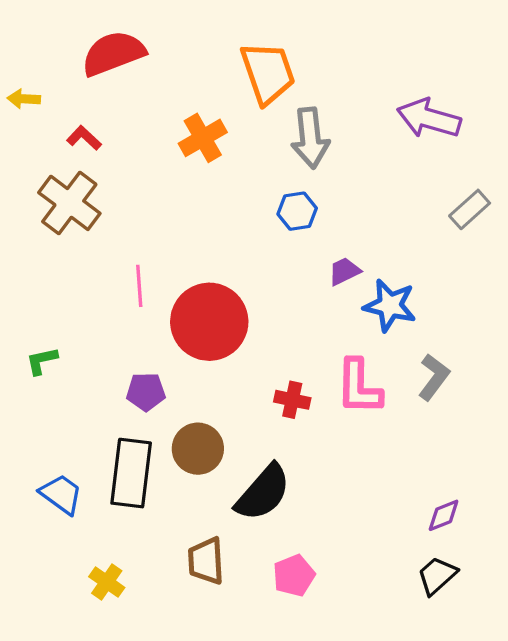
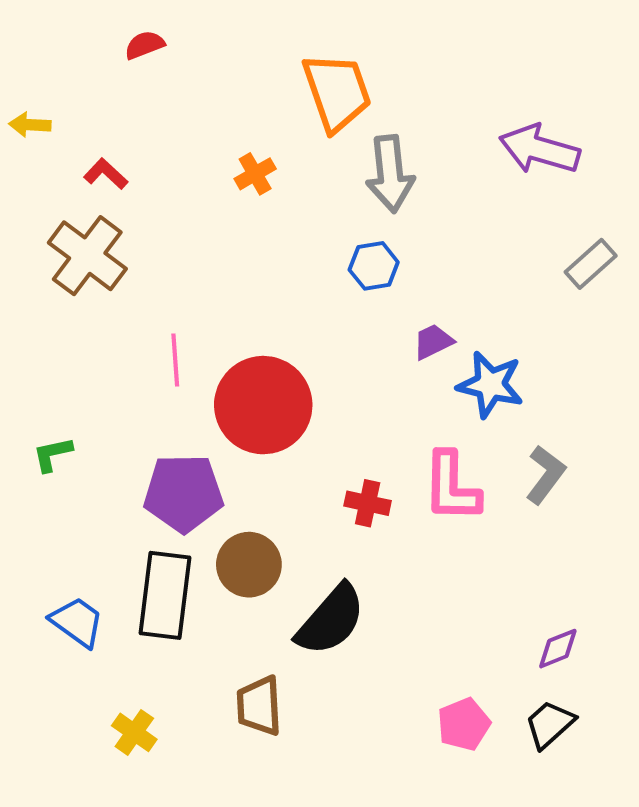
red semicircle: (113, 53) -> (145, 45), moved, size x0.5
orange cross: (203, 138) -> (255, 174), size x0.7
purple pentagon: (146, 392) -> (183, 493), size x1.6
pink pentagon: (294, 576) -> (464, 724), moved

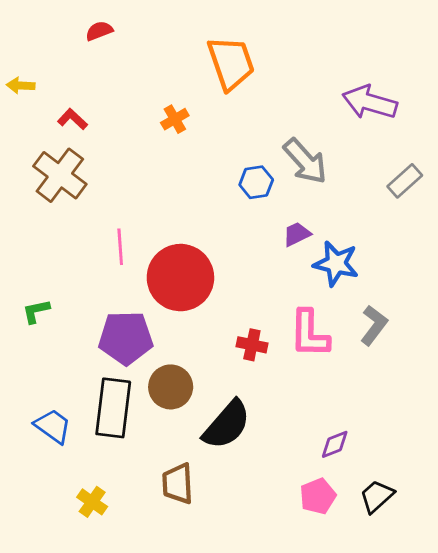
gray arrow: (390, 174) -> (305, 161), moved, turned -36
purple diamond: (558, 649) -> (335, 444), moved

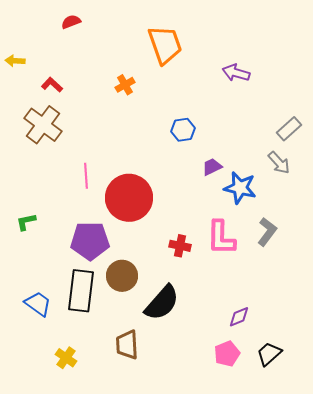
purple arrow: (370, 102) -> (236, 73), moved, size x0.7
gray arrow: (305, 161) -> (279, 163), moved, size x0.7

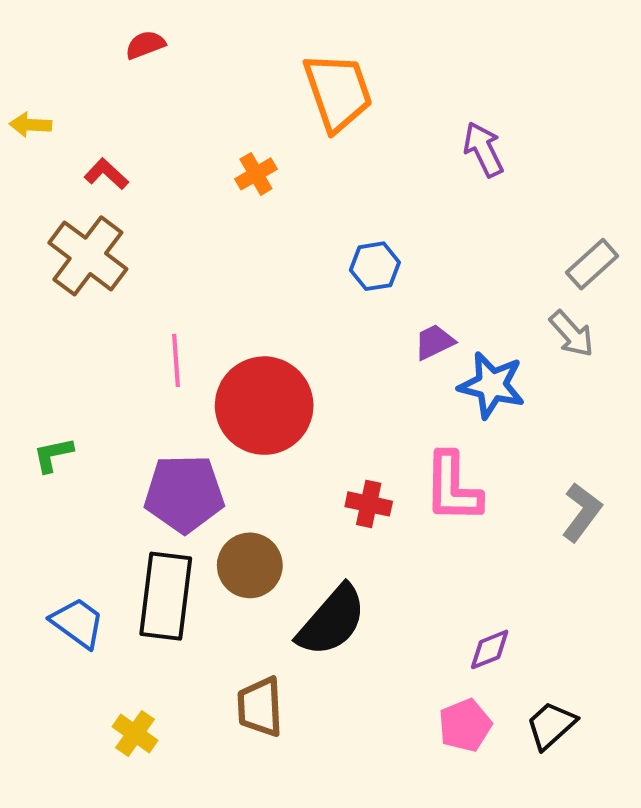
purple arrow: (236, 73) -> (483, 149), turned 48
gray L-shape: (267, 232) -> (582, 512), moved

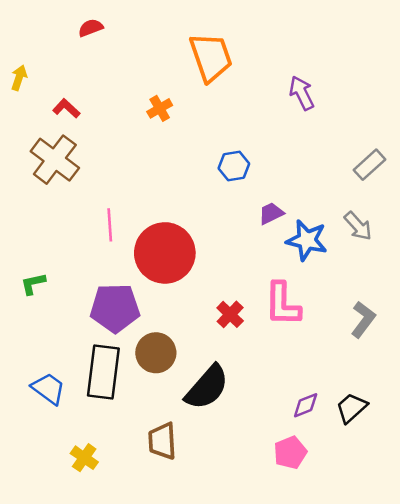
yellow arrow: (30, 125) -> (19, 78), turned 105
gray arrow: (572, 334) -> (358, 226), moved
red cross: (369, 504) -> (230, 314), turned 32
black trapezoid: (551, 725) -> (352, 408), moved

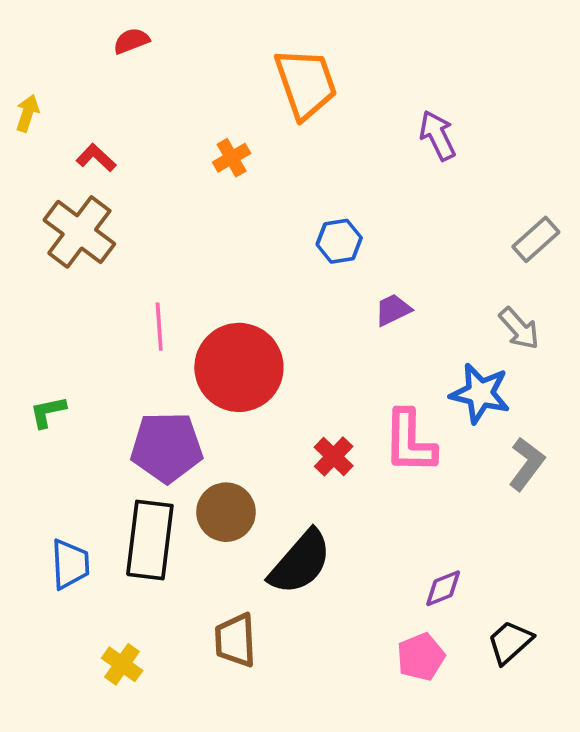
blue star: (307, 240) -> (480, 393), moved
blue trapezoid: (48, 389) -> (70, 564), turned 51
black trapezoid: (352, 408) -> (510, 642), moved

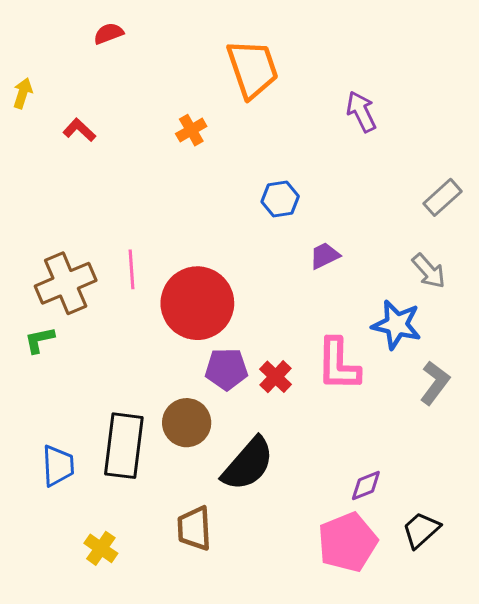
brown cross: (79, 232) -> (66, 283), moved, turned 30
purple pentagon: (167, 447) -> (226, 369), moved, size x0.7
pink pentagon: (421, 657) -> (348, 542), size x1.5

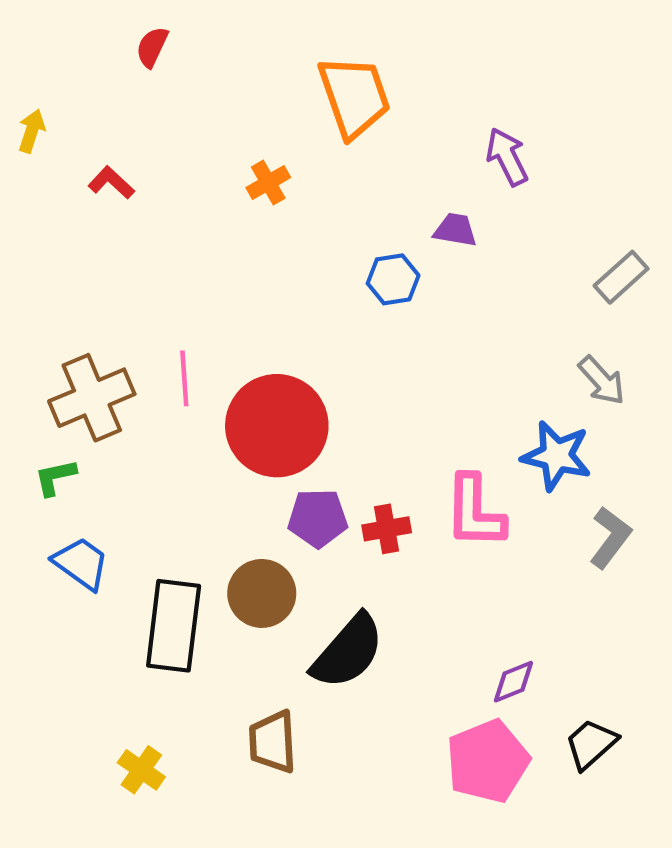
red semicircle: (108, 33) -> (152, 47), turned -44
purple trapezoid: (325, 256) -> (455, 230), moved, turned 36
red cross: (276, 377) -> (387, 529), turned 36
blue trapezoid: (58, 466) -> (81, 563), moved, turned -51

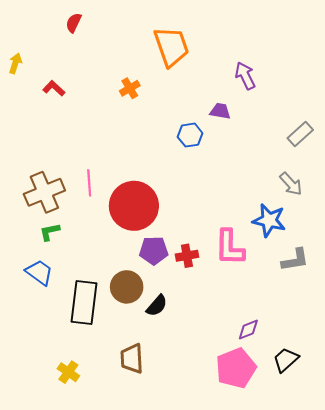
green L-shape: (55, 477) -> (50, 232), moved
gray L-shape: (610, 537) -> (295, 260), turned 44
black semicircle: (348, 652) -> (157, 306), moved, size x0.6

